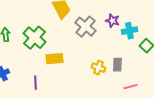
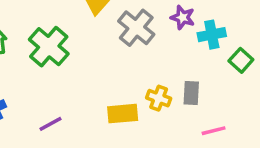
yellow rectangle: (54, 59) -> (123, 114), moved
purple line: (35, 83) -> (50, 124), turned 64

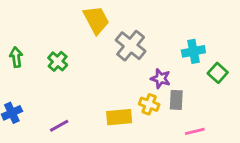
purple star: (183, 17) -> (161, 79), moved
green cross: (49, 47) -> (58, 61), size x0.6

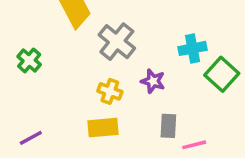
green square: (218, 73) -> (222, 74), size x1.4
gray rectangle: (176, 100) -> (168, 126), moved
yellow cross: (149, 104) -> (110, 91), moved

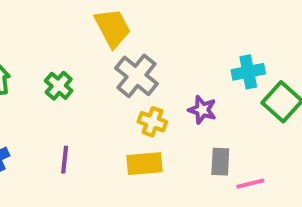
gray cross: (117, 42) -> (136, 76), moved
purple line: (31, 138) -> (65, 160), moved, turned -55

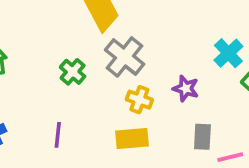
cyan cross: (248, 72) -> (228, 53), turned -32
green cross: (59, 86) -> (73, 72), moved

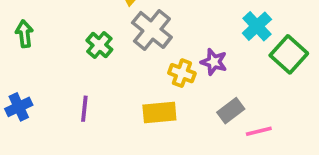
yellow cross: (139, 100) -> (182, 73), moved
gray rectangle: (202, 137) -> (231, 111), turned 50

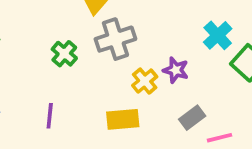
gray cross: (152, 30) -> (115, 39), turned 33
yellow cross: (182, 73) -> (145, 81), turned 30

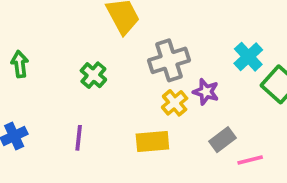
gray cross: (115, 39) -> (169, 60), moved

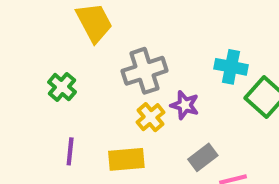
cyan cross: (248, 57) -> (231, 67), turned -36
purple line: (79, 138) -> (70, 151), moved

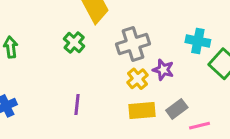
green cross: (62, 87) -> (74, 43), moved
yellow rectangle: (126, 159) -> (142, 110), moved

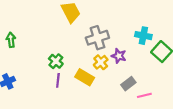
green cross: (74, 43) -> (56, 61), moved
yellow rectangle: (142, 110) -> (85, 77), moved, turned 36

